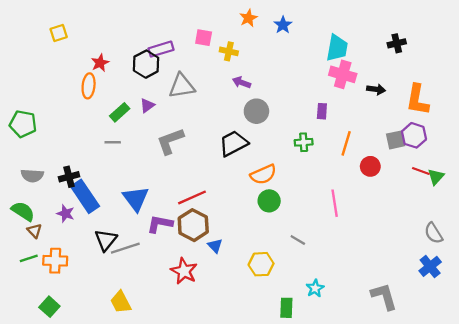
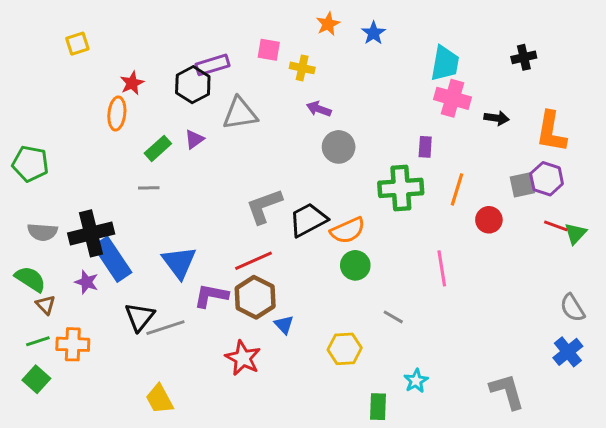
gray L-shape: (170, 141) -> (264, 206), moved
green cross: (304, 142) -> (401, 188), size x1.8
black trapezoid: (233, 143) -> (308, 220), moved
black cross: (69, 177) -> (91, 233), size x1.6
green square: (49, 307) -> (36, 379), moved

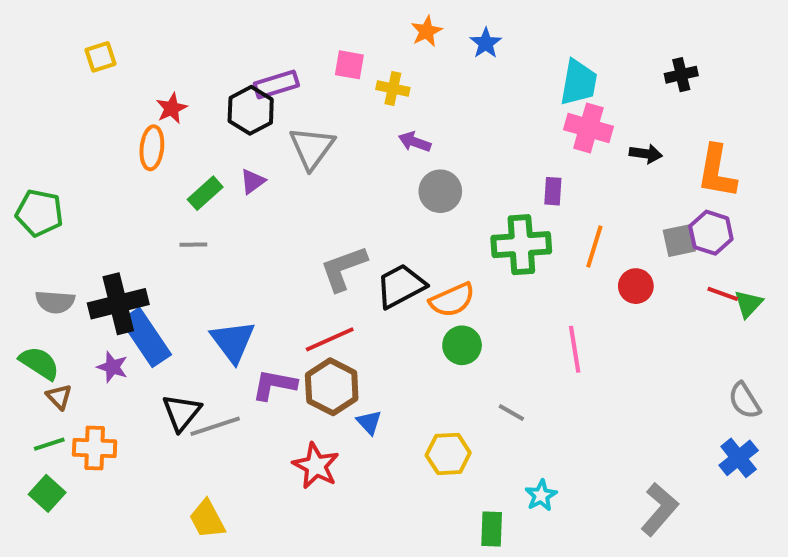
gray triangle: (240, 114) -> (312, 148), turned -45
gray L-shape: (507, 391) -> (660, 509), turned 57

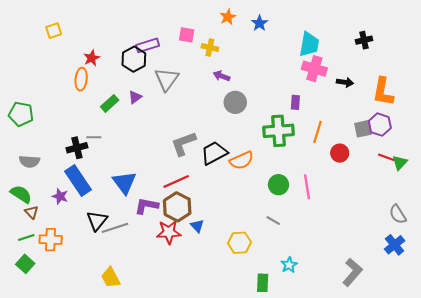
gray line: (193, 245) -> (94, 137), moved
black cross: (118, 304) -> (77, 148), moved, size x0.7
green circle: (462, 345) -> (278, 185), moved
red star: (316, 466) -> (169, 232), moved, turned -30

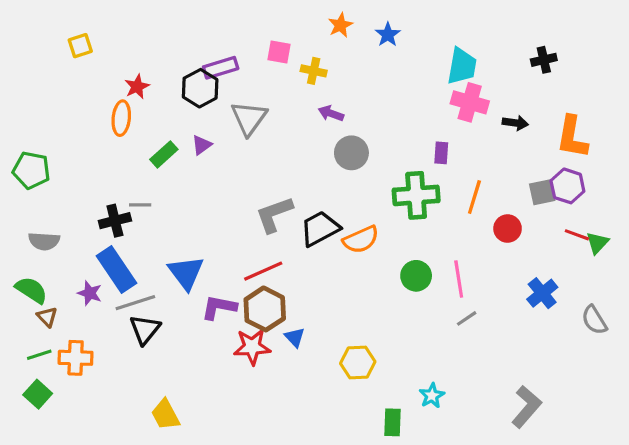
gray line: (273, 221) -> (467, 318), moved, turned -64
gray line: (115, 228) -> (135, 303), moved
blue cross: (395, 245) -> (542, 293), moved

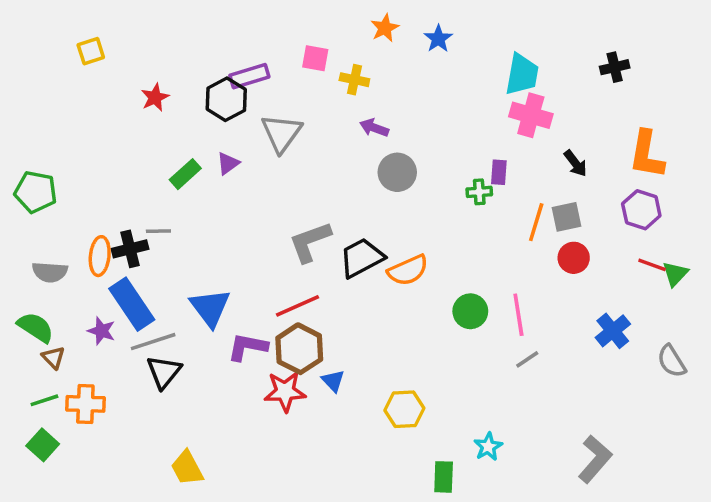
orange ellipse: (121, 118) -> (100, 256), moved
black arrow: (515, 123) -> (575, 163), moved, turned 45
gray square: (542, 192) -> (567, 217), moved
green cross: (416, 195) -> (479, 192), moved, size x0.5

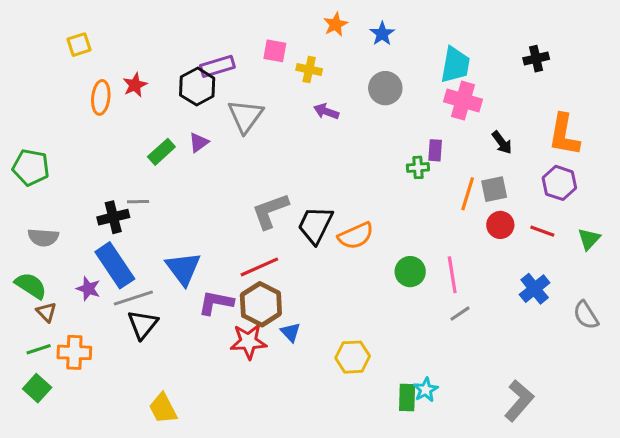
gray circle: (397, 172) -> (385, 88), moved
orange ellipse: (100, 256) -> (101, 97), moved
black trapezoid: (362, 258) -> (315, 225), turned -36
red line: (652, 265) -> (542, 231), moved
green rectangle: (444, 477) -> (407, 398), moved

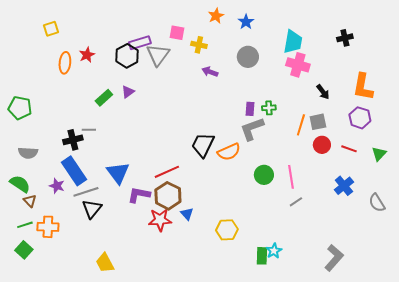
gray triangle: (245, 116) -> (158, 55), moved
purple rectangle: (435, 150) -> (250, 109), moved
gray L-shape: (270, 211) -> (252, 129), moved

